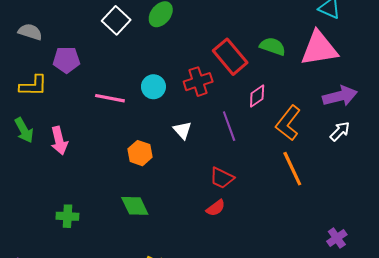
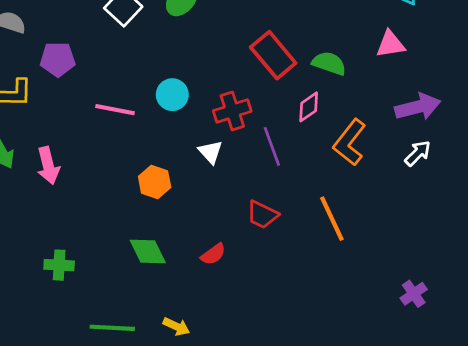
green semicircle: (273, 46) -> (329, 63), moved
pink triangle: (319, 48) -> (390, 44), size x0.6
red cross: (198, 82) -> (232, 111), moved
orange line: (292, 169) -> (332, 219), moved
red semicircle: (216, 208) -> (213, 254), moved

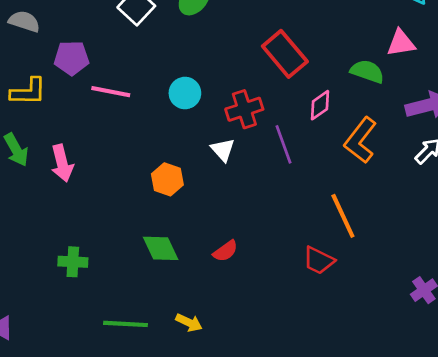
green semicircle: (329, 63) -> (367, 71), moved
pink line: (115, 110) -> (111, 92), moved
red trapezoid: (262, 215) -> (319, 260), moved

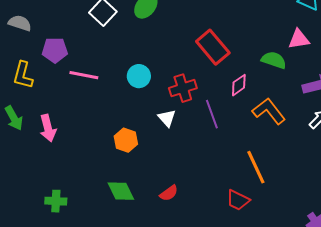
yellow L-shape: (28, 92) -> (23, 75), turned 104
orange L-shape: (360, 140) -> (269, 111), turned 104

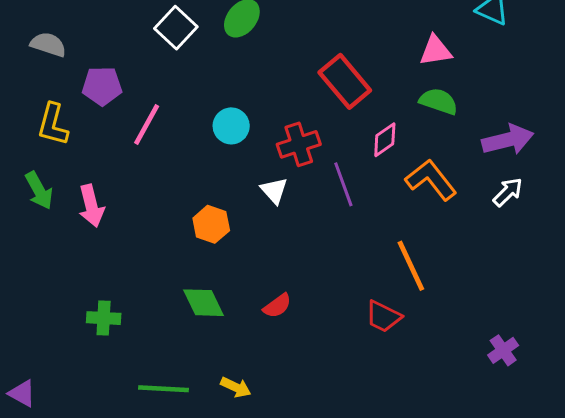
pink triangle: (299, 39) -> (436, 51), moved
pink line: (84, 75) -> (147, 124), turned -72

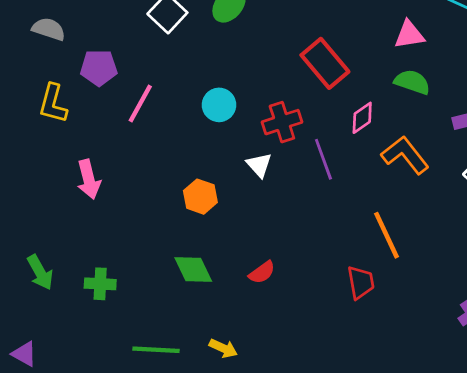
green arrow: (39, 190) -> (40, 272), moved
red trapezoid: (383, 317) -> (361, 282), turned -126

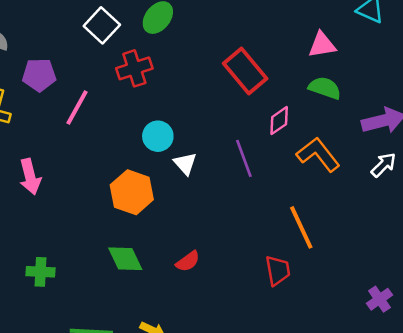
cyan circle: (219, 105) -> (158, 136), moved
red cross: (282, 122) -> (134, 68), moved
orange hexagon: (200, 197) -> (132, 192), size x1.4

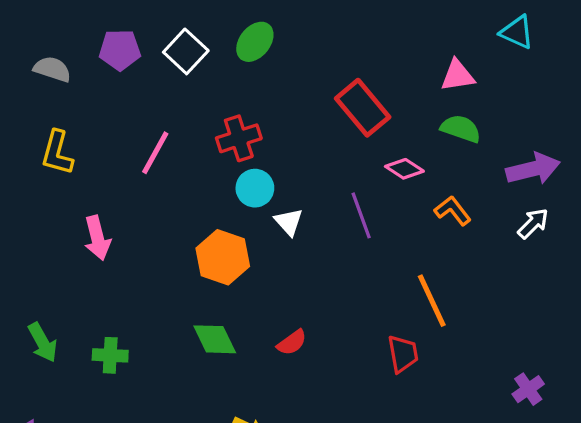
red cross: (134, 68) -> (239, 138), moved
purple pentagon: (39, 75) -> (120, 50), moved
pink diamond: (279, 121) -> (404, 169), turned 68
orange L-shape: (318, 154) -> (453, 211), size x0.7

